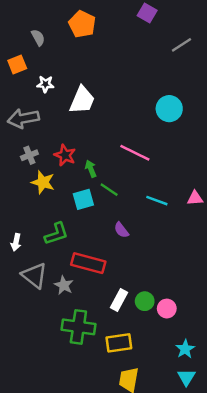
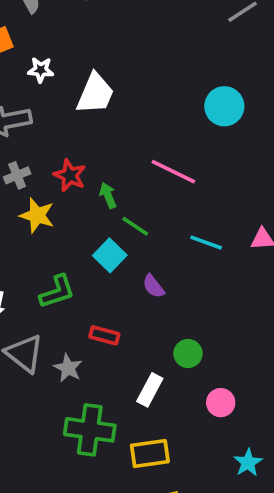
cyan square: (83, 199) -> (110, 255), moved, turned -30
red rectangle: (88, 263) -> (104, 335), size x0.6
green circle: (145, 301) -> (188, 354), moved

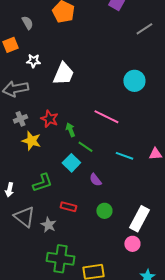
green circle: (188, 354) -> (104, 211), moved
white rectangle: (150, 390) -> (139, 219), moved, size x1.4

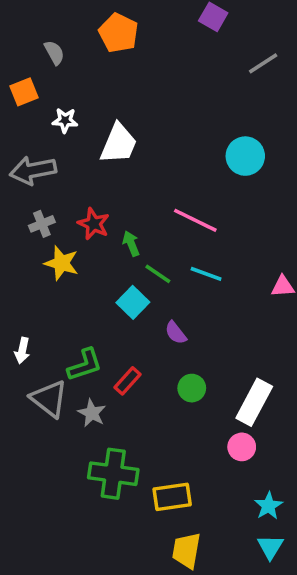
cyan line: (124, 156) -> (206, 274), moved
green L-shape: (42, 183) -> (85, 365), moved
red rectangle: (68, 207) -> (128, 381), turned -63

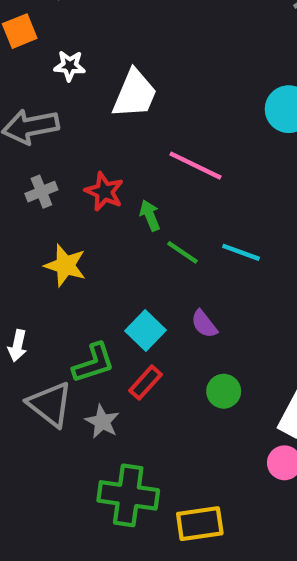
pink line: (195, 220) -> (195, 166), moved
yellow star: (61, 263) -> (65, 265), moved
cyan square: (133, 302) -> (146, 330), moved

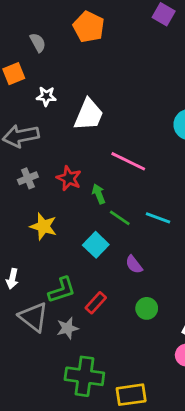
cyan square: (146, 330) -> (96, 245), moved
gray star: (102, 422) -> (67, 328), turned 30

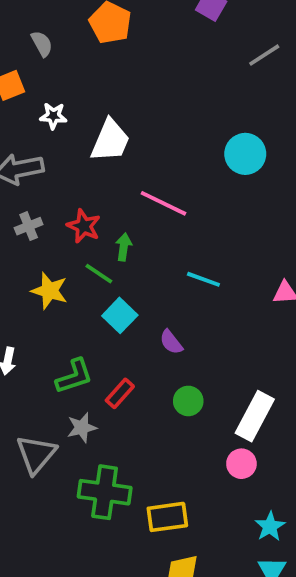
green arrow: (99, 194) -> (124, 247), turned 30
green line: (120, 218) -> (99, 274), moved
gray triangle: (34, 317) -> (36, 454), moved, turned 32

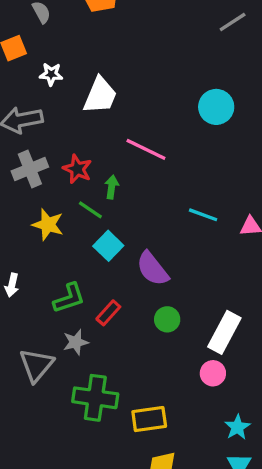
gray cross: (29, 226) -> (30, 169), size x1.5
cyan line: (203, 279) -> (203, 215), moved
purple semicircle: (171, 342) -> (152, 269), size x1.6

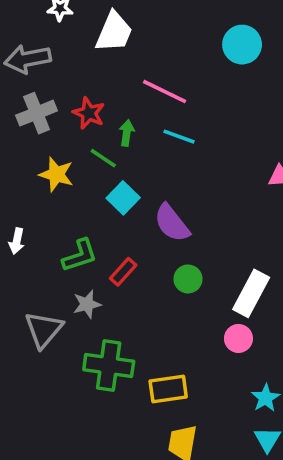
cyan line: (203, 215) -> (179, 137), moved

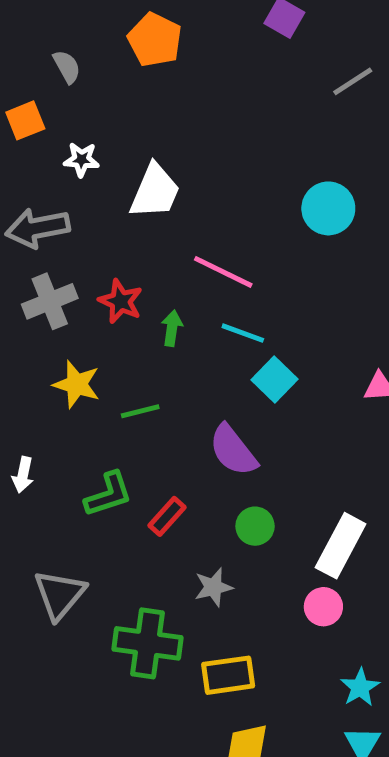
green line: (103, 158) -> (140, 411), moved, turned -48
cyan square: (123, 198) -> (275, 379), moved
gray star: (87, 304) -> (213, 587), moved

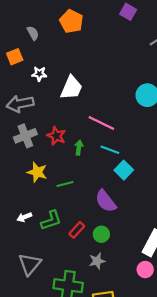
white arrow: (23, 475) -> (24, 217), moved, turned 56
green circle: (255, 526) -> (101, 234), moved

